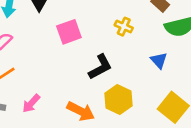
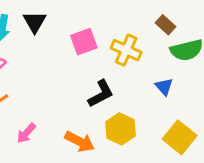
yellow cross: (124, 27) -> (126, 50), size x1.5
pink square: (69, 32) -> (84, 42), moved

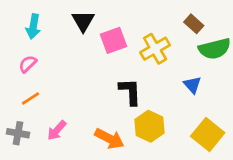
black triangle: (35, 22) -> (83, 21), moved
yellow cross: (126, 50) -> (155, 49), turned 36
black L-shape: (101, 94) -> (130, 92), turned -64

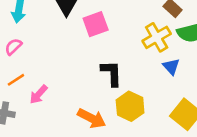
yellow cross: (155, 49) -> (157, 37), moved
pink arrow: (57, 130) -> (39, 94), moved

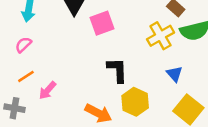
blue triangle: (171, 67) -> (174, 74), moved

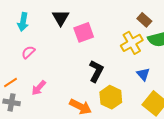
pink semicircle: (23, 45) -> (28, 52), moved
black L-shape: (117, 70) -> (96, 71), turned 30
orange line: (26, 76) -> (10, 83), moved

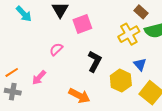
cyan arrow: (23, 22) -> (24, 14), turned -54
pink semicircle: (28, 52) -> (56, 49), moved
yellow hexagon: (111, 97) -> (121, 81), moved

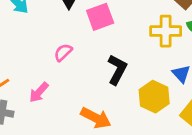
yellow cross: (129, 34) -> (166, 31), turned 30

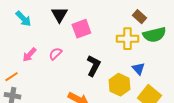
pink arrow: (39, 92) -> (29, 55), moved

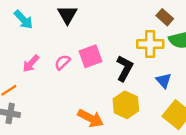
pink square: (81, 29) -> (91, 56), moved
black L-shape: (93, 66) -> (125, 68), moved
yellow hexagon: (119, 85) -> (126, 105), moved

